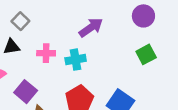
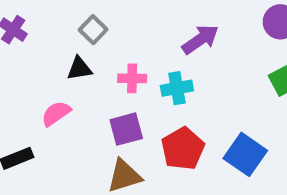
purple square: (26, 92) -> (126, 129), moved, turned 35

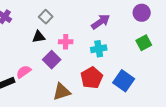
cyan cross: (177, 88) -> (99, 49), moved
pink semicircle: (56, 113) -> (24, 72), moved
purple square: (126, 129) -> (52, 60), moved, turned -30

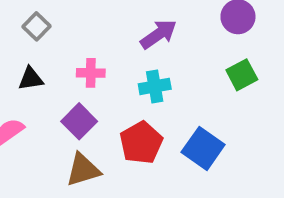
gray square: (46, 17) -> (37, 26), moved
black triangle: (39, 37) -> (31, 79), moved
purple square: (52, 60) -> (79, 121), moved

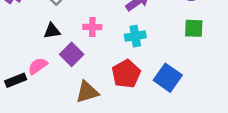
green square: (242, 75) -> (194, 28), turned 30
purple square: (79, 121) -> (72, 54), moved

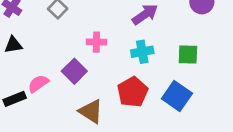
green square: (194, 28) -> (188, 55), moved
black triangle: (52, 31) -> (13, 45), moved
brown triangle: (87, 92) -> (91, 111), turned 50

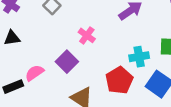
pink cross: (96, 42) -> (87, 35), turned 35
cyan cross: (142, 52) -> (139, 57), moved

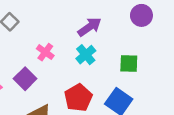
cyan cross: (139, 57) -> (86, 55), moved, turned -30

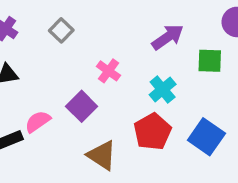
cyan cross: (86, 55) -> (163, 89), moved
green square: (129, 64) -> (210, 61), moved

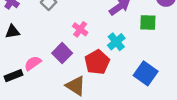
red pentagon: (152, 132) -> (97, 62), moved

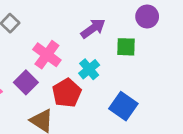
pink cross: (80, 29) -> (47, 55), size x1.5

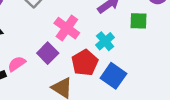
blue square: (123, 106) -> (113, 76), moved

